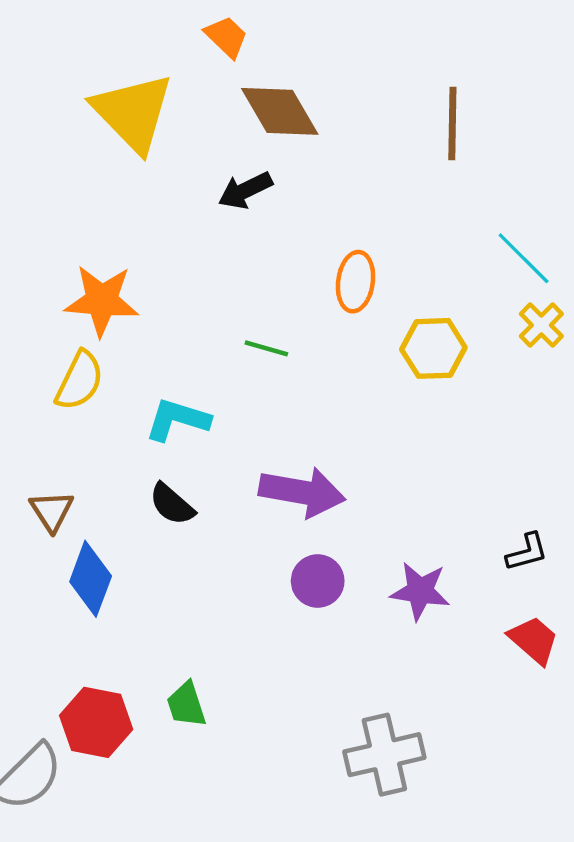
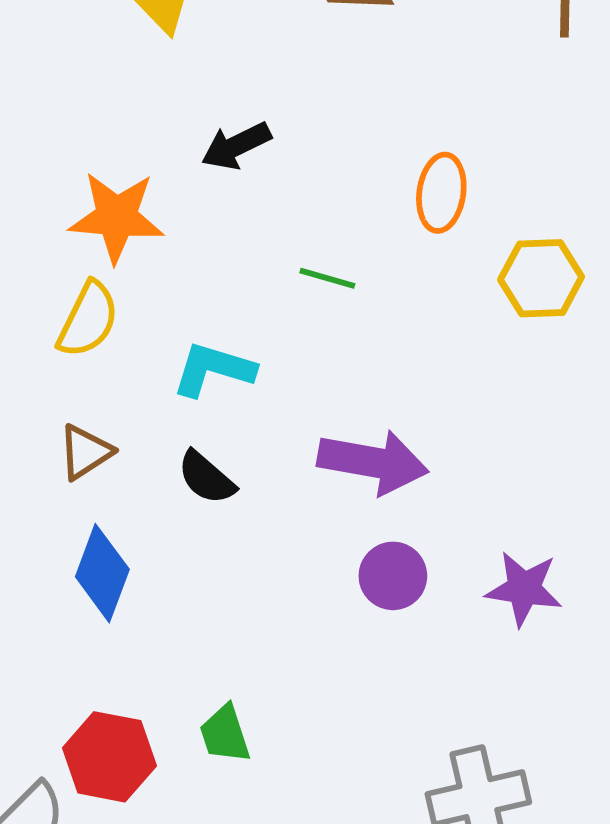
black arrow: (245, 190) -> (236, 146), moved
brown triangle: (52, 511) -> (85, 452), moved, turned 30

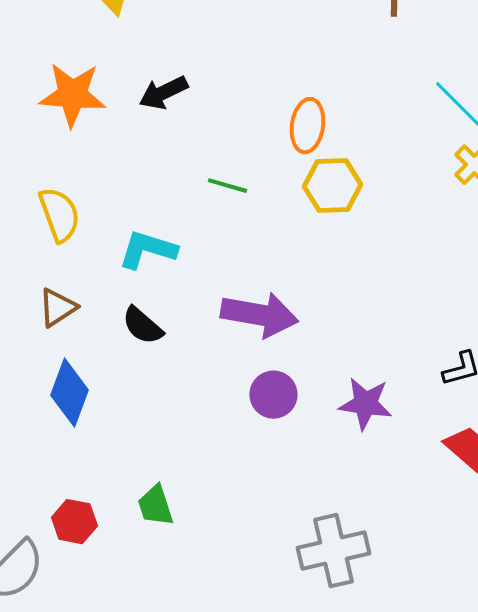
orange star: (117, 217) -> (72, 95), moved
yellow hexagon: (541, 278) -> (332, 186), moved
yellow semicircle: (88, 320) -> (59, 215), turned -46
red hexagon: (109, 757) -> (74, 522), size x0.7

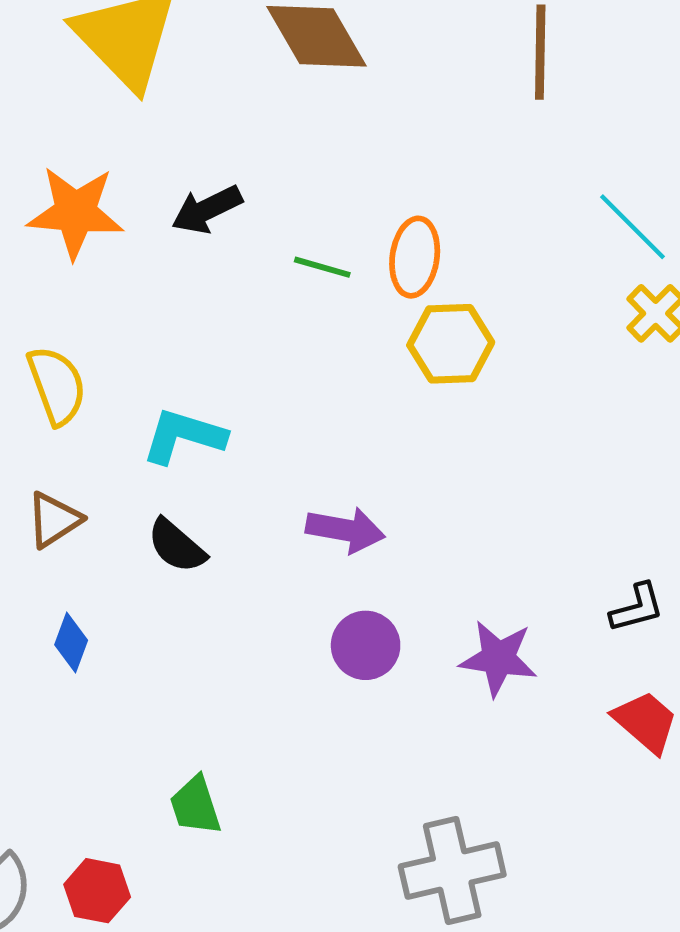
green line: (227, 186) -> (322, 267), moved
purple arrow: (259, 315) -> (345, 530), size x0.7
blue diamond: (69, 393) -> (71, 642), size x0.6
red hexagon: (74, 522) -> (97, 891), moved

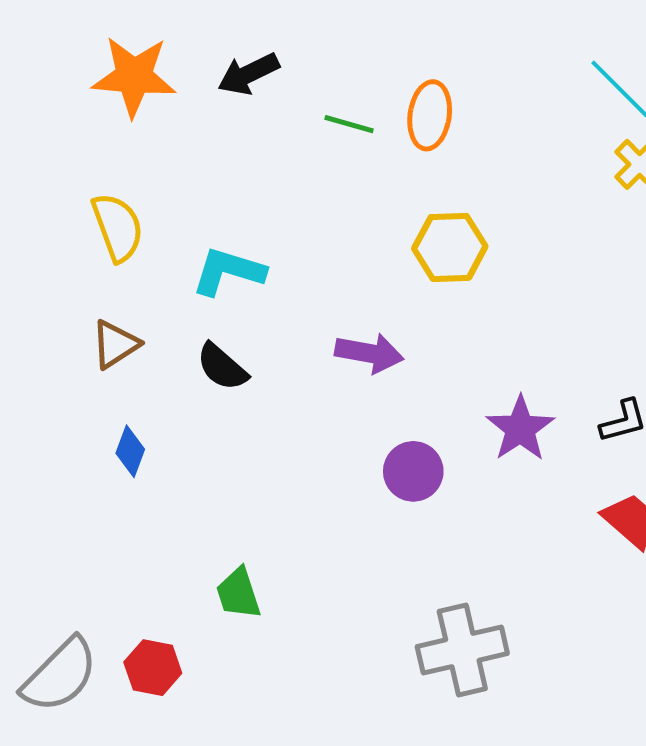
yellow hexagon: (451, 344) -> (450, 247), moved
purple circle: (366, 645) -> (413, 471), moved
purple star: (498, 658) -> (520, 429), moved, turned 30

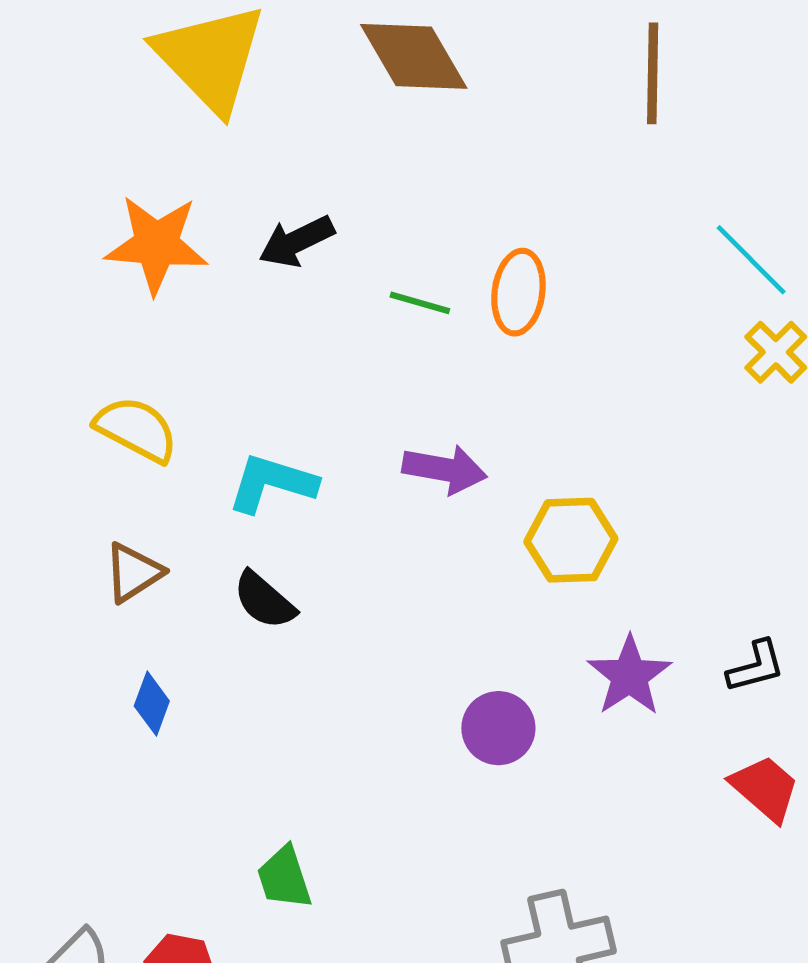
yellow semicircle: (118, 227) -> (136, 429), turned -42
yellow hexagon: (450, 247) -> (571, 540), moved
purple arrow: (369, 353) -> (445, 469), moved

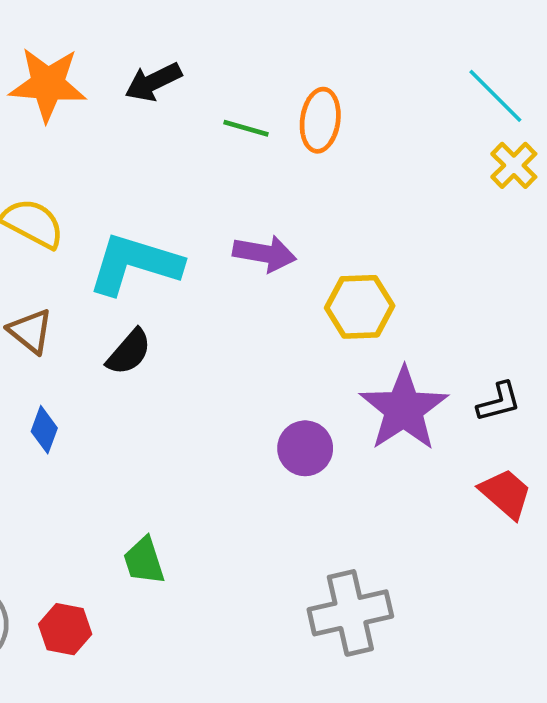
cyan L-shape: (272, 483) -> (135, 264), size x1.4
brown triangle: (133, 573) -> (30, 331), turned -48
black semicircle: (264, 600) -> (129, 352), turned -90
purple star: (629, 676) -> (404, 409), size x1.4

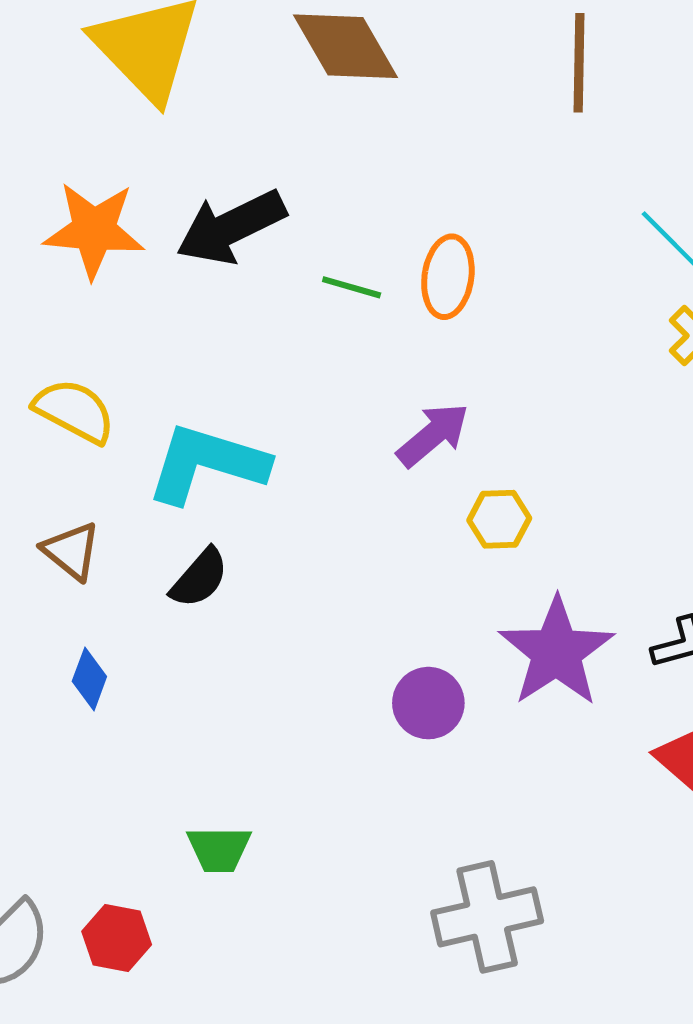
black arrow: (153, 82) -> (231, 227), size x1.5
purple arrow: (265, 254) -> (433, 435), moved, turned -50
yellow hexagon: (360, 307) -> (499, 519), size x0.7
green trapezoid: (144, 561) -> (219, 849), turned -72

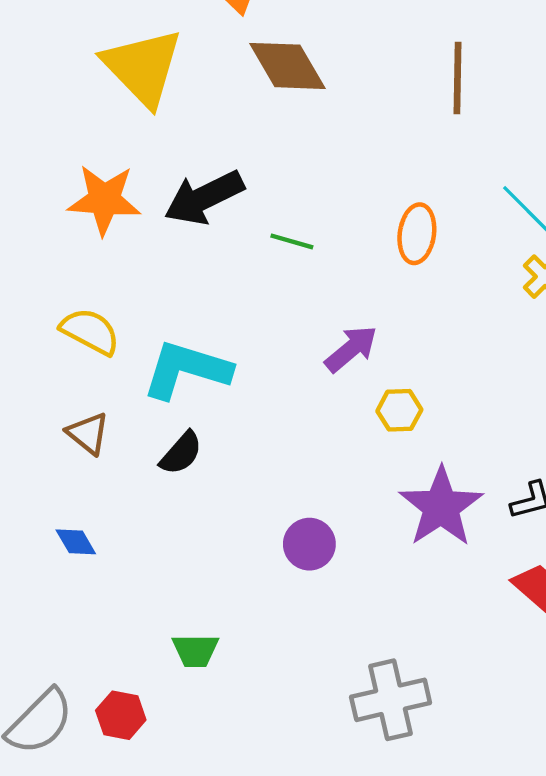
orange ellipse: (448, 277) -> (417, 234), moved
blue diamond: (89, 679) -> (76, 542), moved, turned -51
purple circle: (428, 703) -> (309, 544), moved

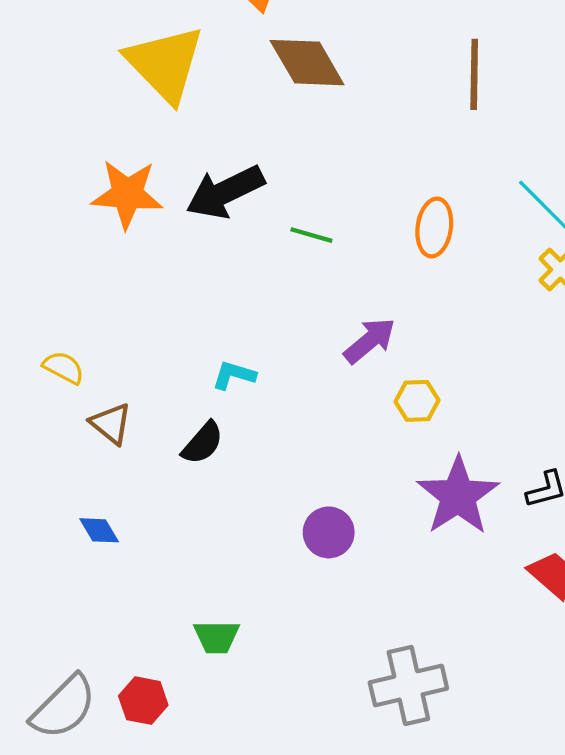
yellow semicircle: (90, 331) -> (64, 368), moved, size x0.7
cyan L-shape: (187, 370) -> (234, 375), moved, size x0.5

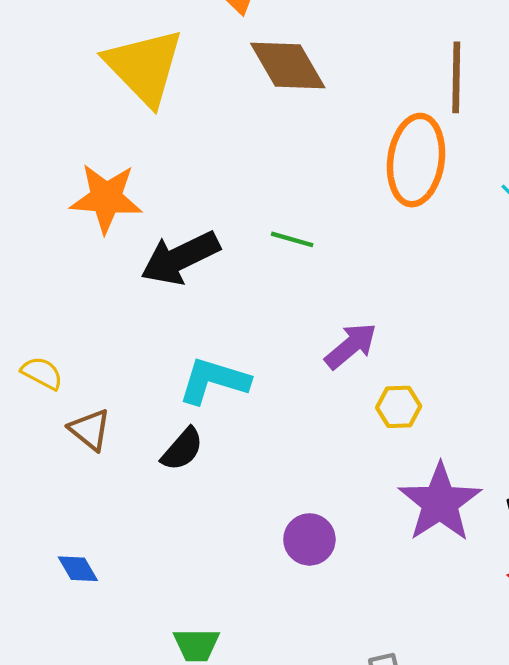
black arrow: (225, 192) -> (180, 258), moved
orange ellipse: (434, 227) -> (416, 160), moved, size x1.5
cyan L-shape: (234, 375) -> (214, 381), size x1.6
blue diamond: (99, 530) -> (78, 569), moved

